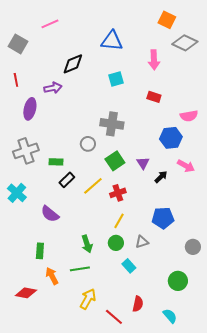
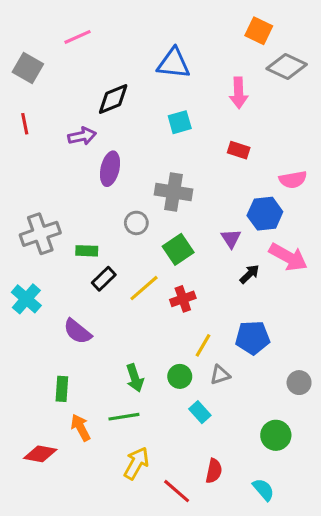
purple ellipse: (30, 109) -> (110, 169), moved
purple triangle: (143, 163) -> (231, 238), moved
pink arrow: (186, 166) -> (288, 257), size x1.4
yellow line: (119, 221) -> (203, 345), moved

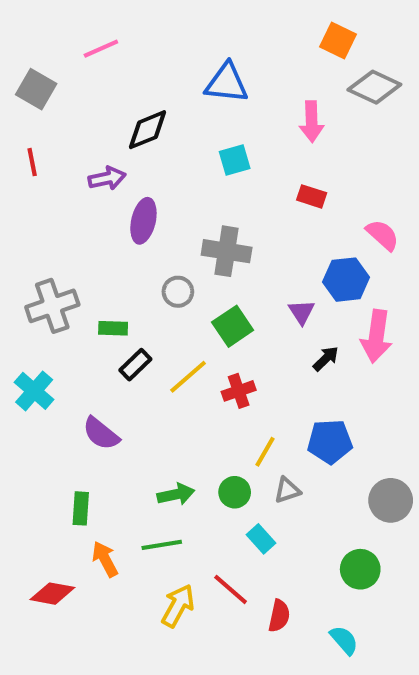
pink semicircle: (293, 180) -> (383, 235), turned -128
pink arrow: (288, 257) -> (376, 336), turned 69
green arrow: (135, 378) -> (176, 494), turned -84
gray circle: (299, 383) -> (391, 500), size x1.4
red line: (177, 491) -> (231, 589), moved

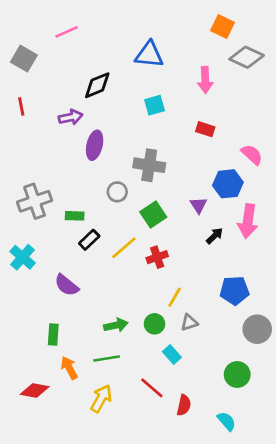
blue pentagon: (330, 442) -> (235, 291), moved
yellow arrow: (178, 606) -> (101, 398), moved

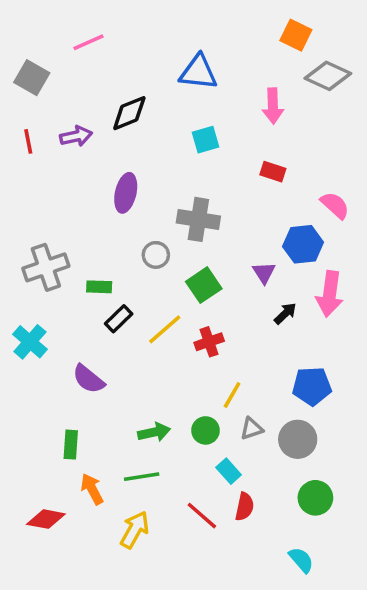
purple arrow: (71, 117) -> (76, 136), moved
gray circle: (257, 329) -> (298, 439), moved
red semicircle: (184, 405) -> (245, 507), moved

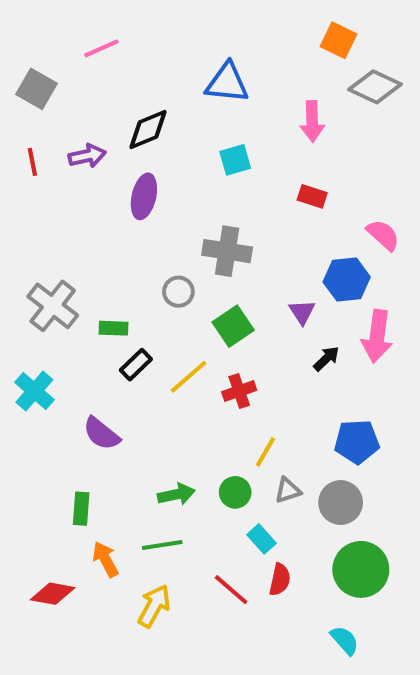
purple ellipse: (126, 193) -> (144, 196), moved
gray cross: (46, 267) -> (53, 306), turned -33
green circle: (315, 498) -> (361, 569), size x1.4

